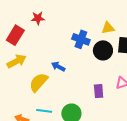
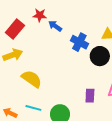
blue arrow: (58, 67) -> (55, 26), moved
yellow semicircle: (39, 82) -> (32, 79), turned 75

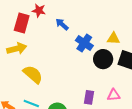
red star: (40, 15) -> (39, 11), moved
red rectangle: (15, 29) -> (22, 23), turned -30

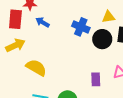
blue arrow: (62, 24) -> (43, 22), moved

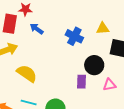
black circle: (102, 39) -> (94, 65), moved
purple rectangle: (96, 79) -> (82, 82), moved

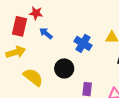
black circle: (94, 65) -> (64, 68), moved

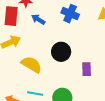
blue cross: (83, 43) -> (70, 14), moved

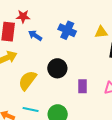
yellow semicircle: (31, 65) -> (27, 80), turned -85

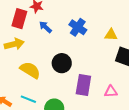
yellow semicircle: (27, 80) -> (30, 70), turned 75
purple rectangle: (82, 86) -> (83, 85), size x1.5

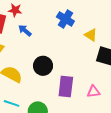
blue cross: (78, 27) -> (65, 19), moved
yellow triangle: (111, 35) -> (91, 35), turned 32

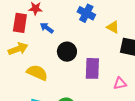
black circle: (43, 66) -> (67, 52), moved
purple rectangle: (66, 86) -> (92, 68), moved

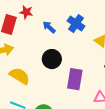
blue arrow: (47, 28) -> (49, 27), moved

